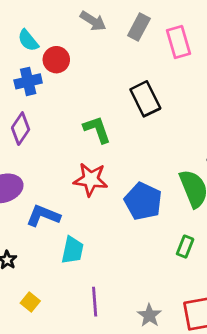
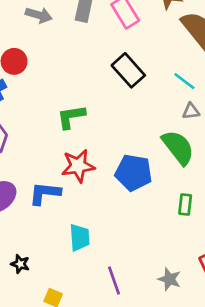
black rectangle: (145, 99) -> (128, 70), moved
green L-shape: (97, 129) -> (71, 117), turned -64
blue L-shape: (43, 216) -> (45, 193), moved

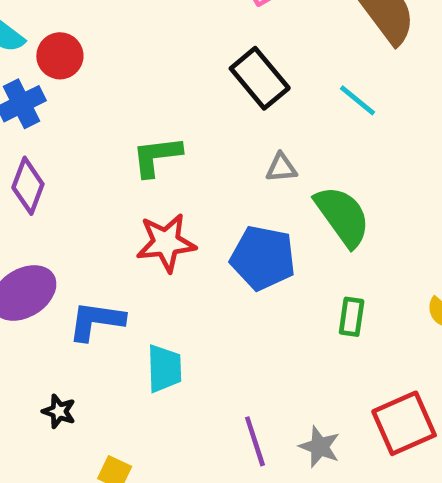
gray triangle: (191, 111) -> (281, 168), moved
blue L-shape: (45, 193) -> (96, 321), moved
purple line: (114, 280) -> (255, 441), moved

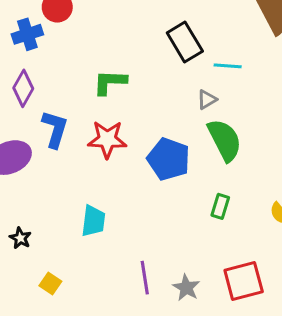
cyan line: (357, 100) -> (228, 66), moved, turned -44
gray triangle: (281, 168) -> (207, 100), moved, turned -35
blue L-shape: (96, 321) -> (55, 129), moved, turned 90

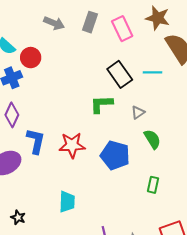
cyan line: (228, 66) -> (152, 72), moved
green L-shape: (110, 82) -> (101, 104), moved
green semicircle: (225, 140) -> (152, 139), size x0.7

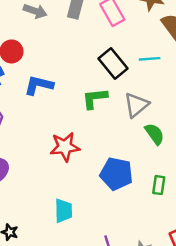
gray triangle: (138, 112) -> (136, 105), size x1.6
blue L-shape: (36, 141) -> (39, 85), moved, turned -85
blue pentagon: (115, 155) -> (116, 174), moved

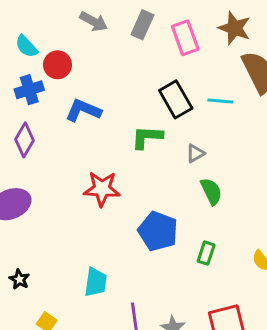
gray triangle: (136, 105) -> (195, 153), size x0.6
cyan trapezoid: (63, 211) -> (96, 282), moved

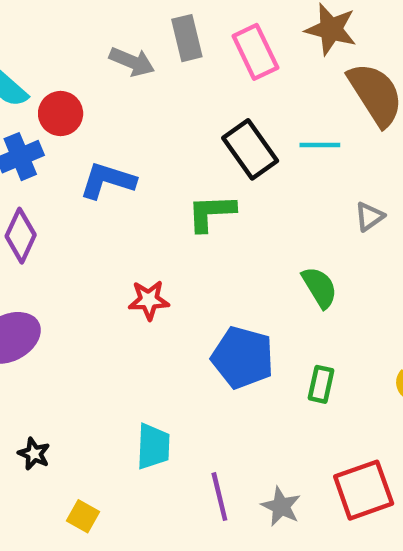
gray arrow: (94, 21) -> (132, 62), moved
gray rectangle: (142, 25) -> (187, 38), turned -32
gray triangle: (195, 153) -> (369, 217), moved
red star: (102, 189) -> (149, 300), size x0.7

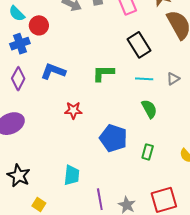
cyan line: (320, 145) -> (144, 79), moved
black rectangle: (250, 149) -> (139, 45), moved
blue L-shape: (108, 181) -> (53, 71), moved
black star: (34, 454) -> (19, 176), size x1.6

